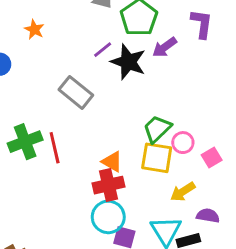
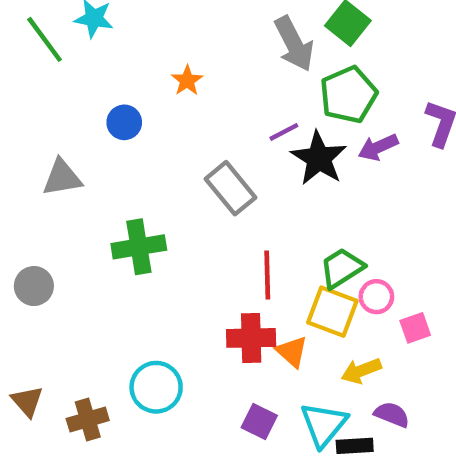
red line: (55, 148) -> (267, 275), moved
orange triangle: (112, 162) -> (292, 352), moved
cyan circle: (108, 217) -> (156, 387), moved

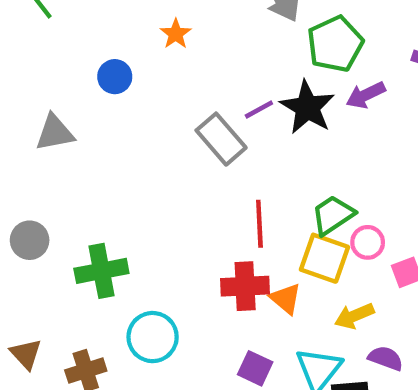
purple line: (284, 132) -> (259, 110), moved
green cross: (139, 247) -> (101, 271), moved

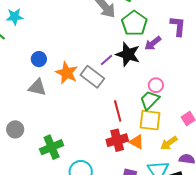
orange star: (176, 34) -> (67, 73), moved, size x1.6
gray triangle: (55, 133) -> (37, 87), moved, turned 36
gray circle: (30, 240) -> (15, 129), moved
pink circle: (368, 242) -> (156, 85), moved

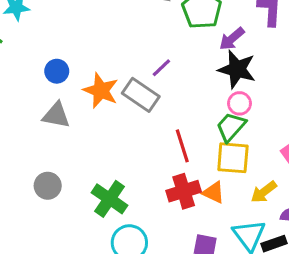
black star: (128, 54) -> (237, 69), moved
gray circle: (15, 129) -> (48, 186), moved
green cross: (52, 147) -> (110, 199), moved, turned -30

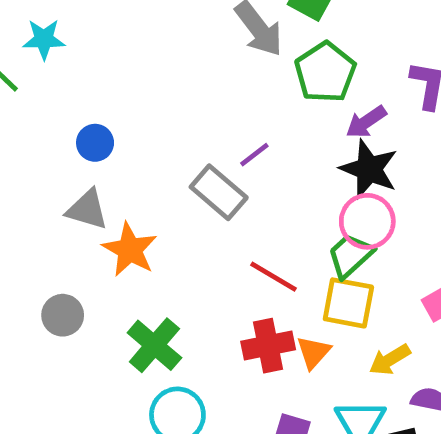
orange star: (101, 90) -> (130, 250), moved
pink circle: (239, 103) -> (367, 221), size x1.5
red line: (182, 146) -> (273, 277), turned -48
orange triangle: (214, 192) -> (313, 352), turned 40

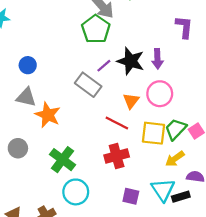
green pentagon: (325, 72) -> (96, 29), moved
purple arrow: (366, 122) -> (158, 59), moved, turned -54
black star: (369, 169) -> (131, 61), moved
green trapezoid: (350, 255) -> (176, 129), moved
orange triangle: (313, 352) -> (131, 101), moved

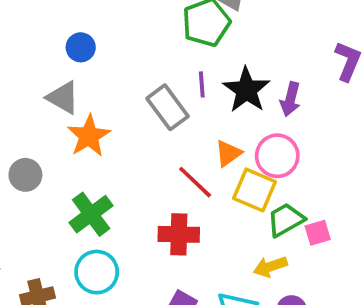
purple line: (104, 66) -> (202, 84), turned -70
yellow square: (153, 133) -> (254, 190), moved

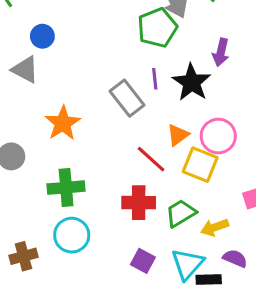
blue circle: (81, 47) -> (42, 36), moved
gray triangle: (63, 98) -> (25, 70), moved
purple arrow: (290, 99) -> (221, 52), moved
green cross: (91, 214) -> (66, 188), turned 33
green trapezoid: (286, 220) -> (181, 213), moved

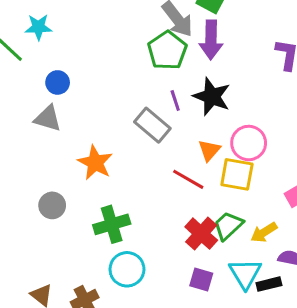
purple arrow: (221, 52) -> (211, 40), moved, size x1.4
red cross: (139, 203) -> (201, 234), moved, turned -36

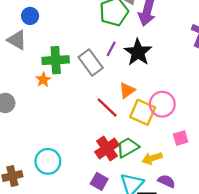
purple line: (175, 101) -> (111, 49), turned 32
pink circle: (249, 143) -> (162, 104), moved
orange star: (95, 163) -> (43, 80), size x0.6
green cross: (112, 224) -> (56, 60), moved

